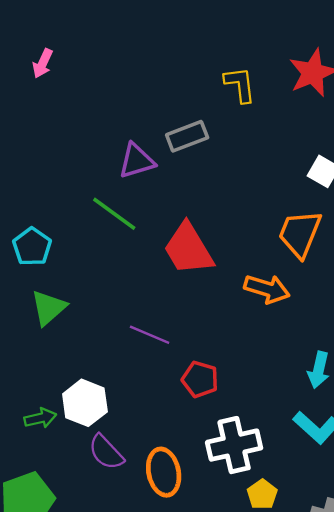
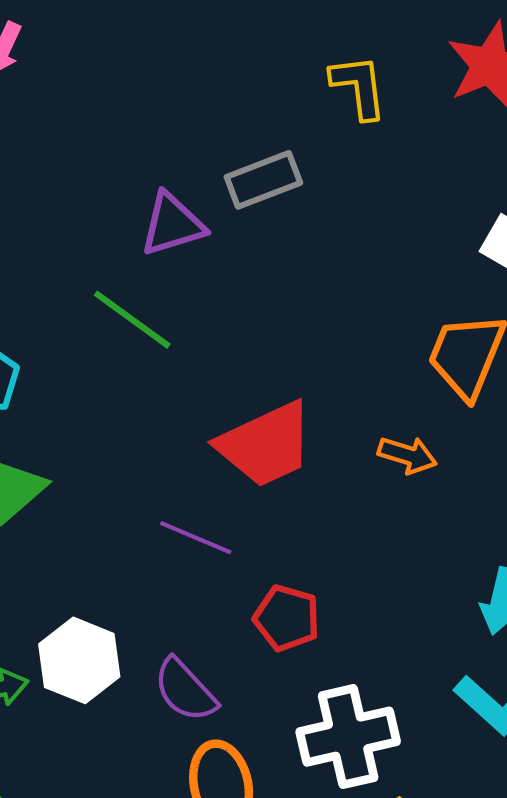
red trapezoid: (188, 249) -> (266, 444), moved, turned -84
orange arrow: (267, 289) -> (407, 455), size x0.7
purple semicircle: (106, 452) -> (185, 690), moved

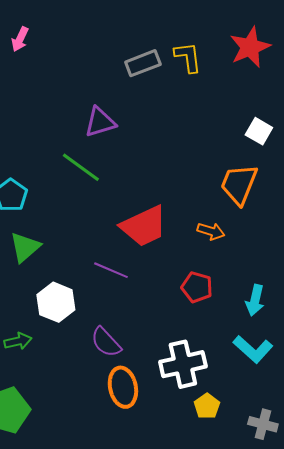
gray rectangle: (263, 180) -> (143, 63), moved
red pentagon: (287, 618) -> (197, 287), moved
white hexagon: (79, 660) -> (56, 302), moved

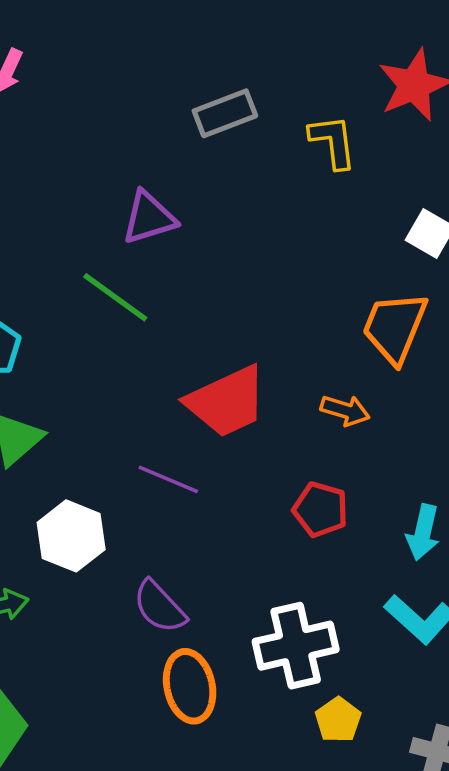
yellow L-shape: (188, 57) -> (333, 142), moved

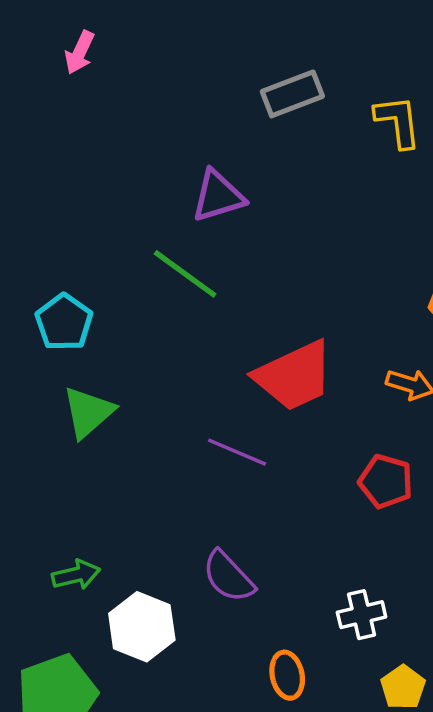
white hexagon: (71, 536) -> (142, 627), moved
white cross: (296, 646) -> (362, 615), size x0.6
orange ellipse: (190, 686) -> (287, 675), moved, size x0.7

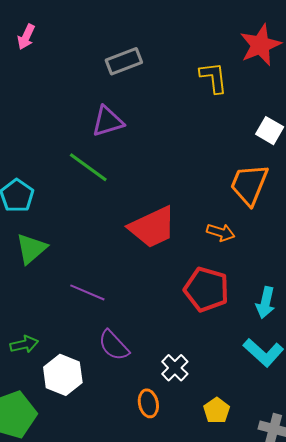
gray rectangle: (292, 94) -> (124, 61), moved
purple line: (237, 452) -> (87, 292), moved
red pentagon: (386, 481) -> (206, 289), size x1.4
white cross: (362, 615) -> (175, 368), moved, turned -32

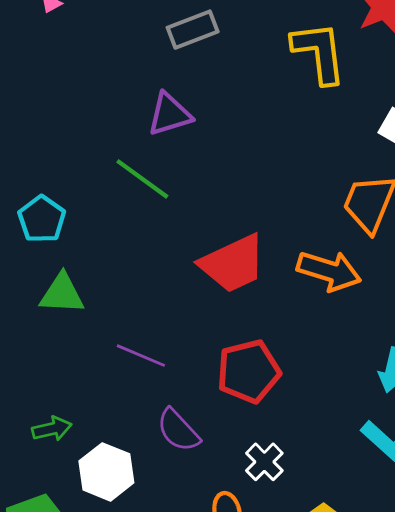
yellow L-shape: (214, 78) -> (319, 53), size x1.4
orange arrow: (221, 232) -> (329, 271), size x1.6
green triangle: (31, 249) -> (62, 294), turned 44
red pentagon: (206, 289) -> (249, 371), moved, turned -30

